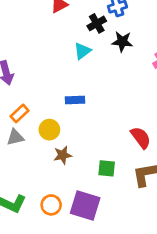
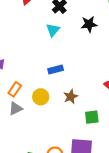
black star: (122, 42) -> (89, 24), moved
brown star: (63, 155) -> (71, 97), moved

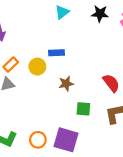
yellow circle: (41, 97) -> (37, 67), moved

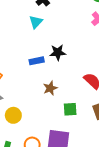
black star: (100, 14) -> (58, 52), moved
yellow circle: (37, 67) -> (13, 115), moved

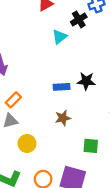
cyan triangle: (36, 22) -> (60, 37), moved
brown star: (50, 88) -> (63, 118), moved

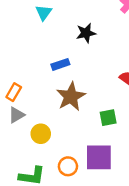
black star: (86, 81) -> (86, 33), moved
brown star: (63, 118) -> (71, 97), size x1.6

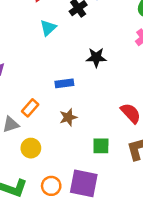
cyan triangle: (44, 13) -> (48, 28), moved
orange rectangle: (14, 92) -> (30, 108), moved
brown star: (71, 97) -> (68, 117), size x0.6

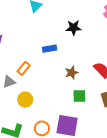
brown star: (68, 117) -> (71, 73), moved

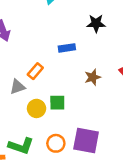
green square: (79, 96) -> (57, 103), moved

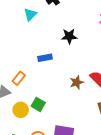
brown star: (93, 77) -> (77, 82), moved
green square: (57, 103) -> (38, 104), turned 32

